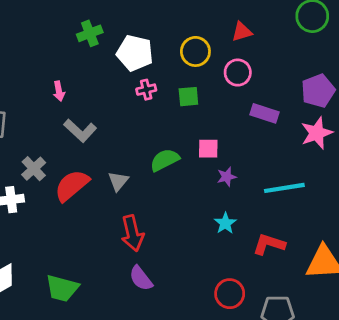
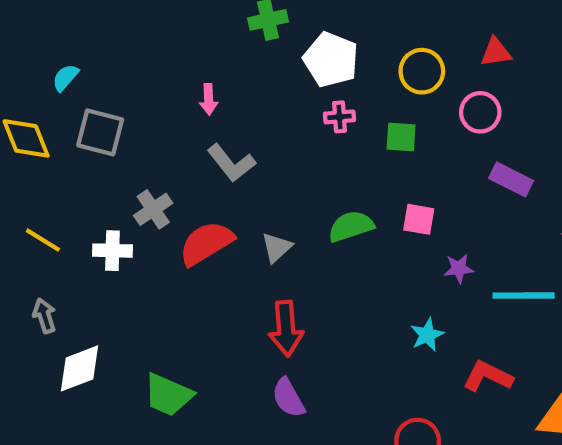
purple star: (227, 177) -> (459, 268), moved

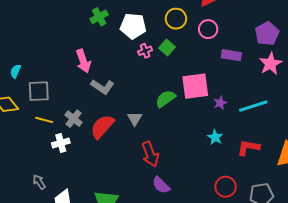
pink arrow: (209, 99) -> (83, 61), size x1.6
green square: (401, 137) -> (167, 48), moved, turned -35
pink square: (419, 219) -> (195, 86), size x1.8
yellow line: (43, 240) -> (44, 120), moved

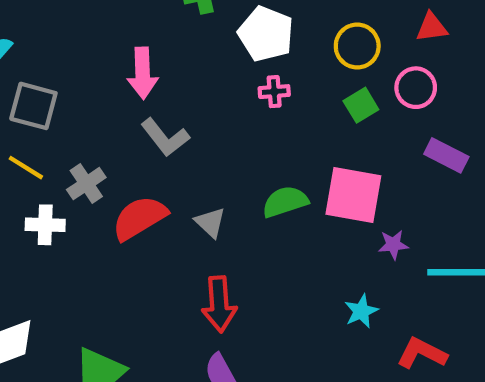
green square: (167, 48) -> (361, 105), moved
gray triangle: (135, 119) -> (210, 222), turned -35

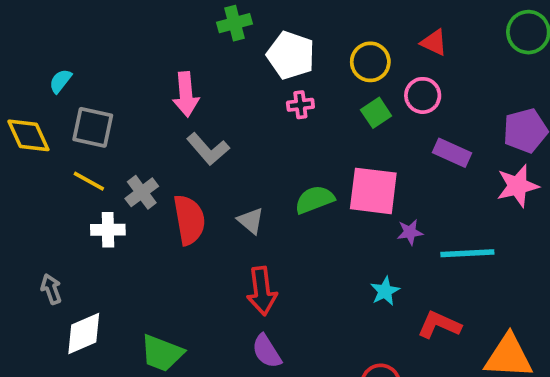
red triangle: (432, 27) -> (434, 43), turned 36
red semicircle: (139, 218) -> (189, 220), turned 114

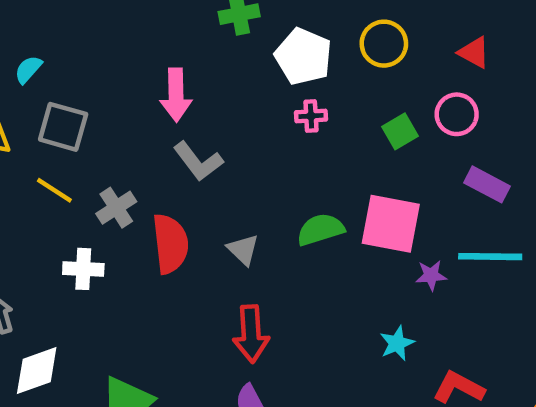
yellow circle: (370, 62) -> (384, 44), moved
white cross: (108, 230) -> (83, 269), moved
cyan line: (467, 253) -> (490, 257), moved

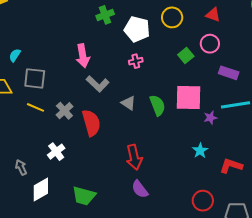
pink cross: (311, 116) -> (136, 61), moved
green semicircle: (320, 229) -> (157, 105), turned 95
gray triangle: (243, 250) -> (128, 103), moved
white cross: (83, 269) -> (56, 152), moved, turned -30

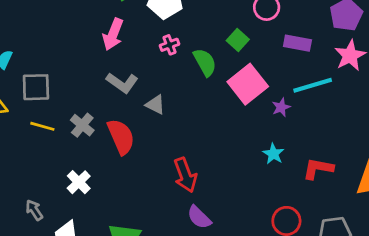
pink arrow: (83, 56) -> (113, 34), moved, turned 40
green square: (186, 56) -> (238, 40), moved
pink square: (189, 98) -> (248, 84), turned -32
gray triangle: (128, 103) -> (155, 105), moved
green semicircle: (157, 105) -> (205, 62), moved

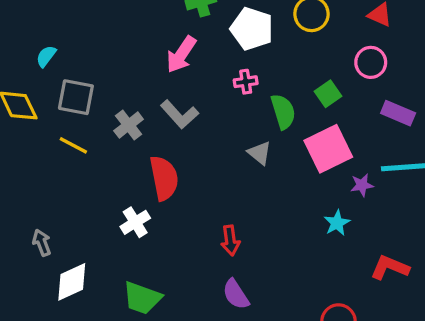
gray triangle: (155, 105) -> (260, 153), moved
gray cross: (82, 125) -> (129, 125), moved
cyan star: (273, 154) -> (337, 223), moved
red arrow: (185, 175) -> (230, 240), size x0.7
white cross: (79, 182) -> (135, 222), moved

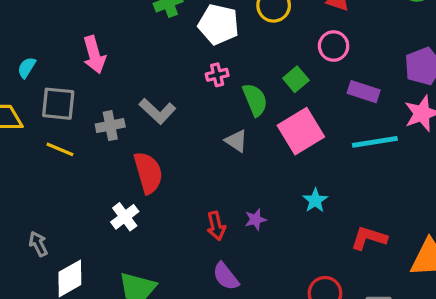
pink arrow: (181, 54) -> (94, 55), moved, turned -45
gray cross: (129, 125) -> (110, 126), turned 32
purple star: (362, 185) -> (255, 220), moved

